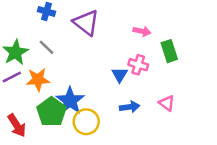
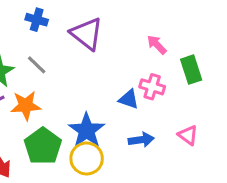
pink arrow: (142, 31) -> (157, 45), turned -147
blue triangle: (120, 75) -> (129, 99), turned -42
blue star: (70, 101) -> (87, 130), moved

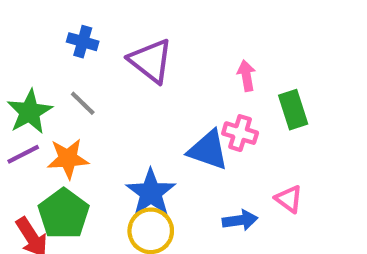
pink arrow: (157, 45) -> (246, 76), turned 35
blue triangle: (129, 99) -> (208, 150), size x1.5
blue arrow: (141, 140) -> (240, 220), moved
green pentagon: (43, 146) -> (64, 214), moved

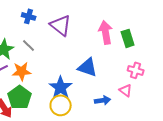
pink arrow: (246, 76) -> (106, 32), size x1.6
green rectangle: (293, 110) -> (128, 38), moved
pink cross: (240, 133) -> (136, 70), moved

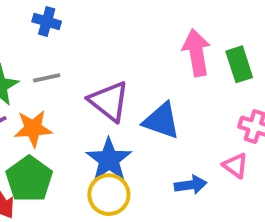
purple triangle: (61, 25) -> (109, 101), moved
gray line: (29, 45) -> (47, 78), turned -56

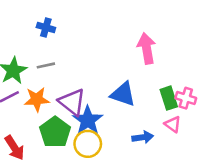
green rectangle: (239, 64) -> (169, 98), moved
purple triangle: (109, 101) -> (72, 102), moved
green pentagon: (29, 179) -> (55, 132), moved

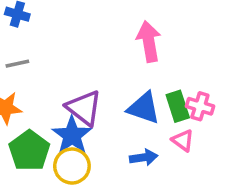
blue triangle: (123, 94) -> (144, 108), moved
purple triangle: (72, 102) -> (84, 108), moved

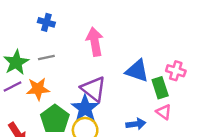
pink arrow: (149, 41) -> (95, 42), moved
pink cross: (200, 106) -> (176, 71), moved
blue triangle: (144, 108) -> (137, 71), moved

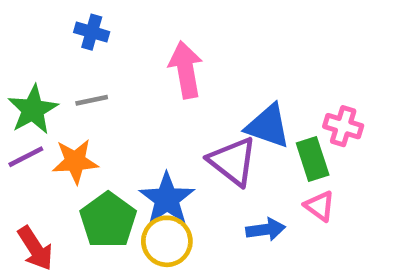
purple triangle: (94, 89) -> (233, 161), moved

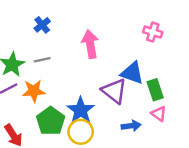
blue cross: (92, 32) -> (42, 25), turned 35
pink cross: (343, 126) -> (153, 32), moved

